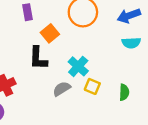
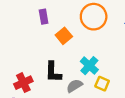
black L-shape: (38, 58) -> (53, 72), moved

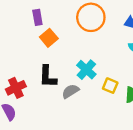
orange square: (64, 36) -> (49, 38), moved
yellow square: (102, 84) -> (110, 86), moved

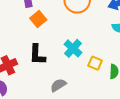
gray semicircle: (70, 91) -> (58, 85), moved

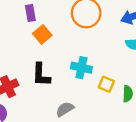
cyan cross: (73, 48) -> (81, 68), turned -30

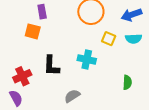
orange square: (42, 34) -> (33, 31), moved, turned -35
yellow square: (106, 84) -> (109, 39), moved

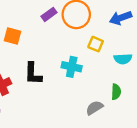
purple rectangle: (42, 12) -> (49, 14), moved, turned 64
cyan semicircle: (134, 39) -> (123, 59), moved
gray semicircle: (72, 96) -> (94, 108), moved

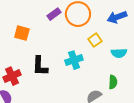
yellow square: (96, 44) -> (95, 40), turned 32
cyan cross: (72, 67) -> (74, 60), turned -30

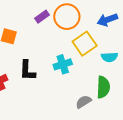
yellow square: (95, 40) -> (85, 44), size x1.6
green semicircle: (113, 82) -> (103, 87), size x1.5

